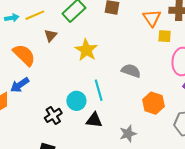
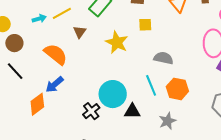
yellow square: (165, 36) -> (145, 25), moved
cyan line: (99, 90) -> (151, 85), moved
cyan circle: (76, 101) -> (113, 94), size x1.4
orange hexagon: (153, 103) -> (177, 89), moved

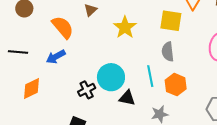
yellow square: (145, 25) -> (171, 21), moved, size x1.6
gray semicircle: (164, 58) -> (168, 52), turned -120
black line: (15, 71) -> (18, 52), moved, turned -54
orange diamond: (37, 104) -> (32, 89), moved

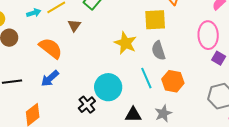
yellow star: (125, 27) -> (125, 43), moved
black triangle: (127, 98) -> (133, 115), moved

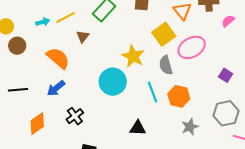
yellow square: (155, 20) -> (164, 34), turned -35
pink ellipse: (208, 35) -> (192, 47), moved, turned 60
cyan circle: (108, 87) -> (113, 82), moved
black cross: (87, 105) -> (75, 116), moved
gray star: (163, 113) -> (190, 127), moved

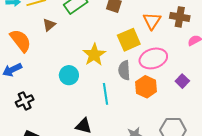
purple square: (226, 75) -> (182, 81), moved
cyan circle: (113, 82) -> (69, 75), size x0.7
orange hexagon: (179, 96) -> (146, 87), moved

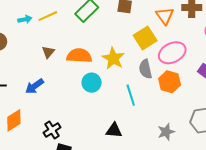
brown triangle: (49, 25) -> (48, 52), moved
orange semicircle: (20, 41) -> (79, 56), moved, turned -40
black cross: (25, 101) -> (52, 130), moved

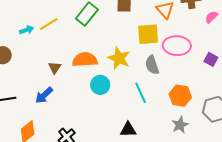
yellow square: (145, 38) -> (148, 34), turned 35
brown triangle: (48, 52) -> (55, 68), moved
pink ellipse: (172, 53) -> (177, 46), turned 36
orange hexagon: (170, 82) -> (180, 96), moved

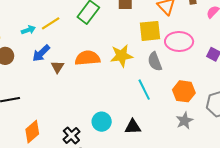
yellow star: (119, 58) -> (122, 56), turned -30
cyan circle: (100, 85) -> (102, 122), moved
blue arrow: (44, 95) -> (41, 53), moved

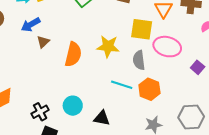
orange semicircle: (87, 58) -> (73, 54), moved, turned 95
cyan line: (144, 90) -> (122, 85), turned -60
orange hexagon: (184, 91) -> (149, 89), moved

